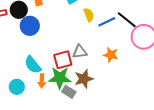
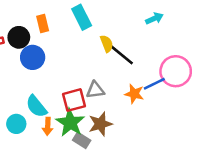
black line: (127, 20) -> (122, 55), moved
blue line: (107, 22) -> (154, 84), moved
green star: (60, 78) -> (70, 123), turned 30
cyan circle: (17, 87) -> (16, 124), moved

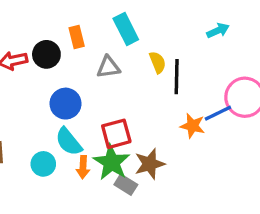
black line: (122, 55) -> (177, 77), turned 52
blue circle: (33, 57) -> (65, 104), moved
gray triangle: (95, 90) -> (108, 67), moved

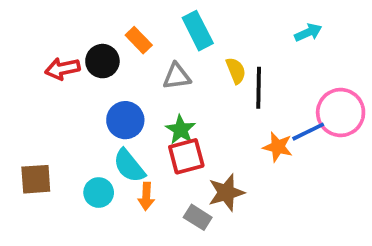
orange rectangle: (77, 37) -> (139, 40), turned -30
green star: (112, 162) -> (181, 130), moved, size x0.7

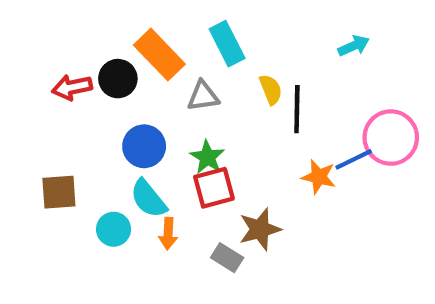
orange rectangle: (139, 40) -> (159, 55), size x1.6
brown square: (36, 179) -> (59, 192), moved

